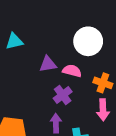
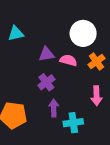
orange cross: (103, 83) -> (97, 62), moved, turned 35
purple cross: (63, 95) -> (46, 82), moved

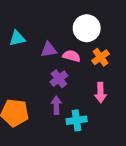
cyan triangle: (16, 33) -> (17, 38), moved
purple cross: (46, 82) -> (59, 79), moved

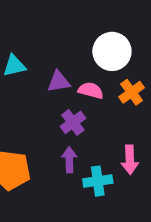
pink arrow: (101, 93) -> (130, 160), moved

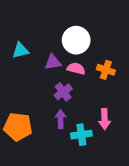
white circle: (112, 51) -> (76, 40), moved
orange cross: (132, 92) -> (106, 70), turned -36

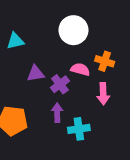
purple triangle: (53, 62) -> (36, 73), moved
pink semicircle: (76, 69) -> (80, 69), moved
pink arrow: (105, 119) -> (103, 94), moved

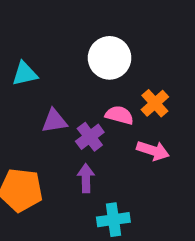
orange cross: (105, 61) -> (155, 103), turned 30
pink arrow: (103, 94) -> (153, 151), turned -70
cyan cross: (79, 129) -> (113, 220), moved

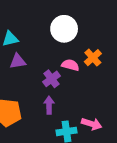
purple triangle: (54, 121) -> (18, 61), moved
pink arrow: (153, 151) -> (92, 124), moved

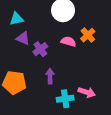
purple triangle: (18, 61) -> (23, 38), turned 32
purple cross: (52, 79) -> (40, 49), moved

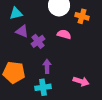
orange cross: (88, 35) -> (82, 16), moved, turned -32
cyan cross: (65, 99) -> (43, 87), moved

